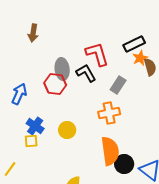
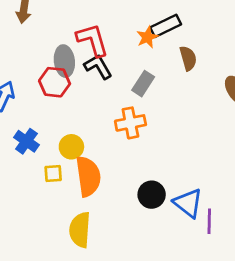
red L-shape: (97, 54) -> (92, 40), moved
orange star: (140, 58) -> (147, 37), moved
yellow square: (31, 141) -> (53, 174), moved
orange semicircle: (110, 151) -> (88, 176), moved

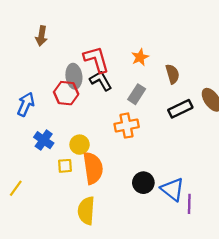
black rectangle: (166, 26) -> (180, 109), moved

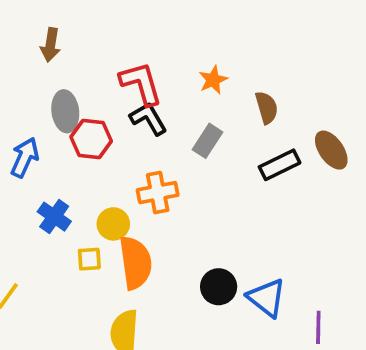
gray ellipse: (74, 76) -> (65, 111), moved
orange cross: (127, 126) -> (158, 193), moved
purple line: (189, 204) -> (318, 327), moved

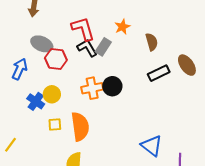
gray ellipse: (65, 111) -> (42, 44), turned -60
gray rectangle: (208, 141) -> (103, 47), moved
yellow circle: (113, 224) -> (52, 94), moved
black circle: (219, 287) -> (112, 86), moved

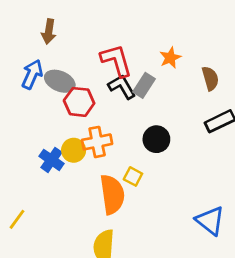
blue arrow: (20, 69) -> (32, 74), moved
orange cross: (92, 88) -> (97, 142), moved
yellow square: (55, 125) -> (133, 176), moved, turned 32

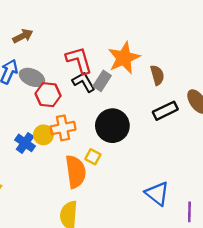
brown arrow: (49, 31) -> (23, 36), turned -126
orange star: (170, 58) -> (124, 58), size x1.8
black circle: (156, 139) -> (112, 126), size x1.5

